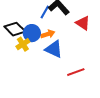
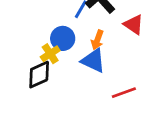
black diamond: (15, 29) -> (39, 75), moved, turned -70
orange arrow: (48, 34) -> (97, 40), moved, turned 128

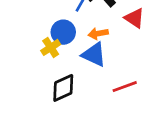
orange arrow: (97, 40) -> (98, 34), turned 60
black diamond: (39, 75) -> (63, 88), moved

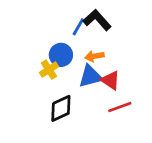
red triangle: (134, 18) -> (110, 80), moved
blue triangle: (94, 54) -> (90, 76), turned -40

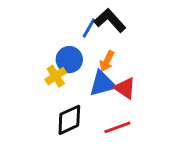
orange arrow: (94, 56) -> (107, 61), turned -54
red line: (120, 107) -> (117, 127), moved

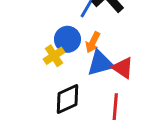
orange arrow: (107, 61) -> (93, 42), moved
red line: (117, 127) -> (115, 107), turned -65

